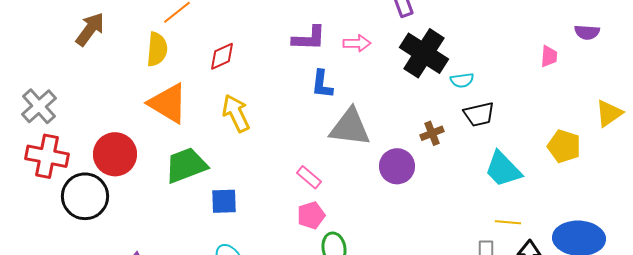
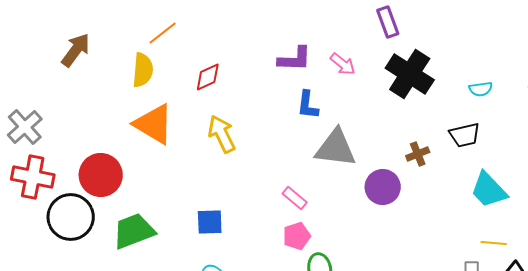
pink arrow: (357, 43) -> (343, 64), turned 40
cyan semicircle: (462, 80) -> (481, 89), moved
green trapezoid: (186, 165) -> (134, 231), moved

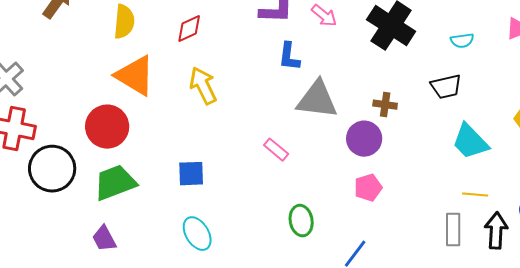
brown cross: (418, 154) -> (385, 105), moved, turned 30
red circle: (101, 175) -> (107, 127), moved
pink pentagon: (297, 236) -> (368, 188), moved

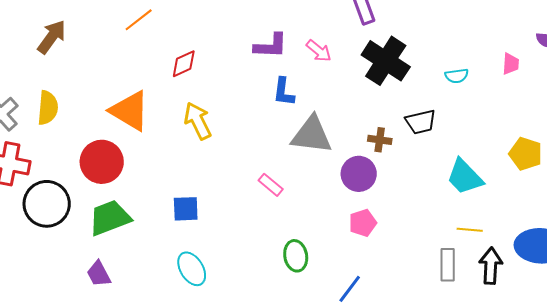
yellow semicircle: (124, 22) -> (48, 108), moved
black trapezoid: (446, 87) -> (421, 122), moved

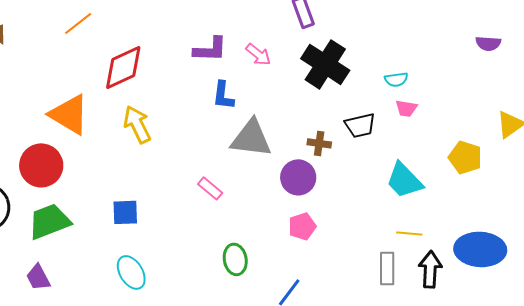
red diamond: (184, 64) -> (123, 67), size x1.6
pink trapezoid: (511, 64) -> (406, 108), moved, turned 95

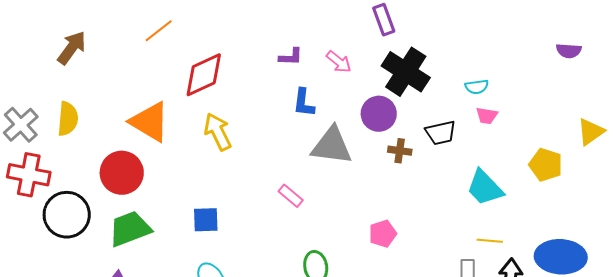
purple L-shape: (210, 49) -> (291, 57), size x0.7
purple circle: (298, 177) -> (379, 114), moved

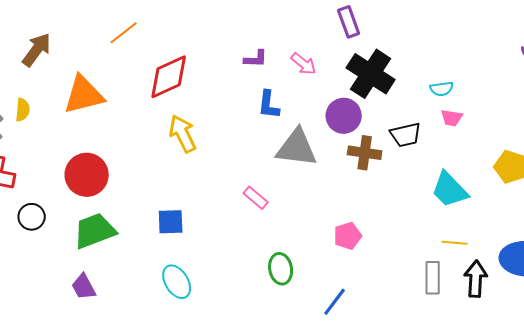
yellow semicircle: (68, 119) -> (23, 110), moved, size x0.7
orange triangle: (150, 122) -> (84, 95), moved, turned -45
brown cross: (400, 151) -> (365, 153), size x1.4
black circle: (67, 215) -> (32, 217), size x0.6

